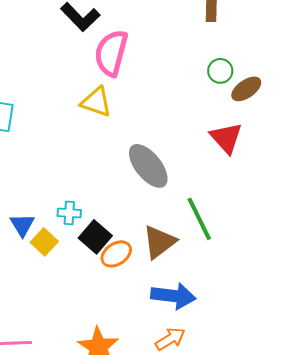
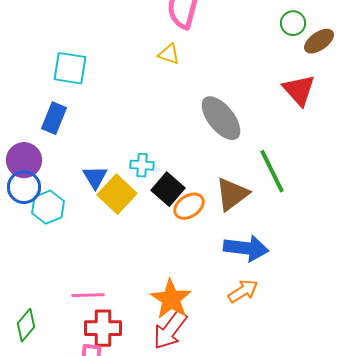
yellow triangle: (96, 102) -> (169, 54), size x0.7
yellow square: (44, 242) -> (117, 194), size x1.4

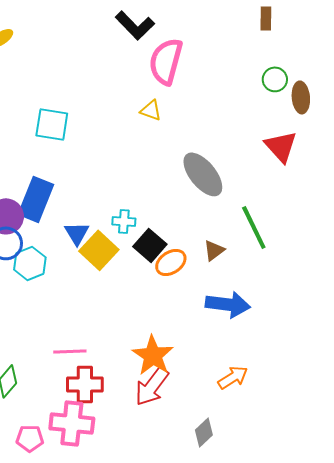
brown ellipse: (319, 41) -> (301, 97), turned -60
blue rectangle: (54, 118) -> (36, 199), moved, size x1.4
brown triangle: (232, 194) -> (214, 250), size x0.6
orange arrow: (243, 291) -> (233, 377), moved

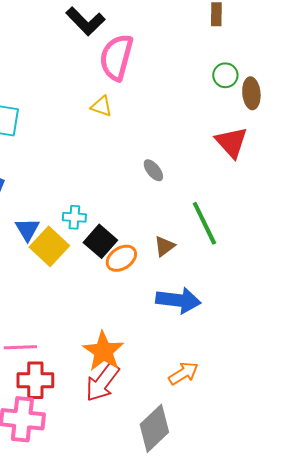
gray ellipse: (203, 174) -> (153, 170), size x0.5
gray diamond: (204, 432) -> (154, 428), size x1.6

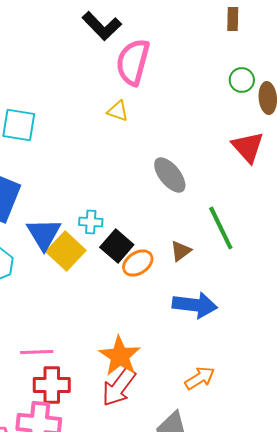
gray ellipse: (153, 170) -> (170, 175), size x1.6
blue triangle: (27, 229) -> (44, 234), size x1.4

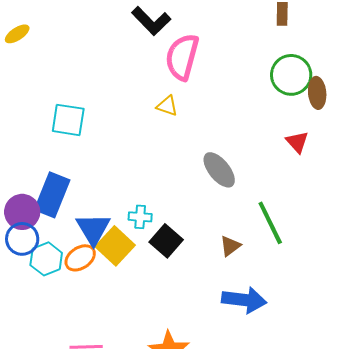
green circle: (242, 80) -> (291, 75), size x1.6
red triangle: (248, 147) -> (297, 142), size x0.7
orange ellipse: (138, 263) -> (80, 258), moved

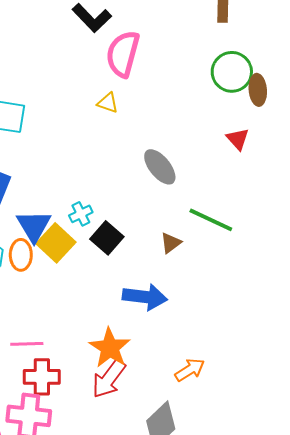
cyan cross: (140, 217) -> (81, 214), turned -30
green line: (270, 223) -> (211, 220), turned -39
orange ellipse: (80, 258) -> (21, 255), turned -56
blue arrow: (244, 300) -> (145, 297), moved

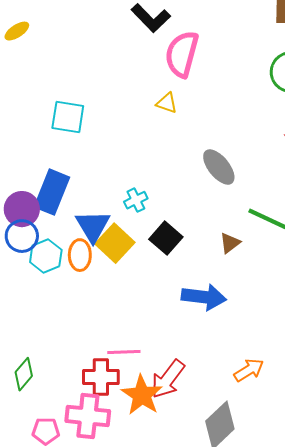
cyan cross: (81, 214) -> (136, 200), moved
pink line: (27, 344) -> (124, 352), moved
orange star: (110, 348) -> (142, 395), moved

